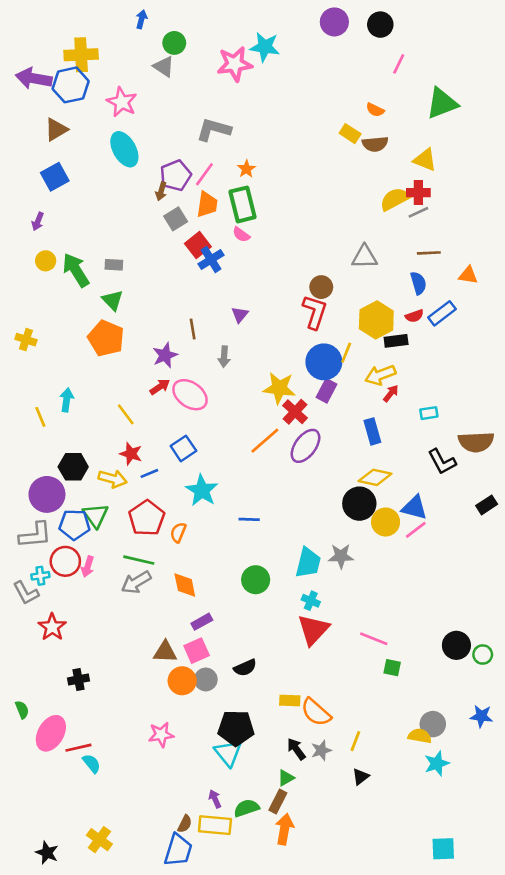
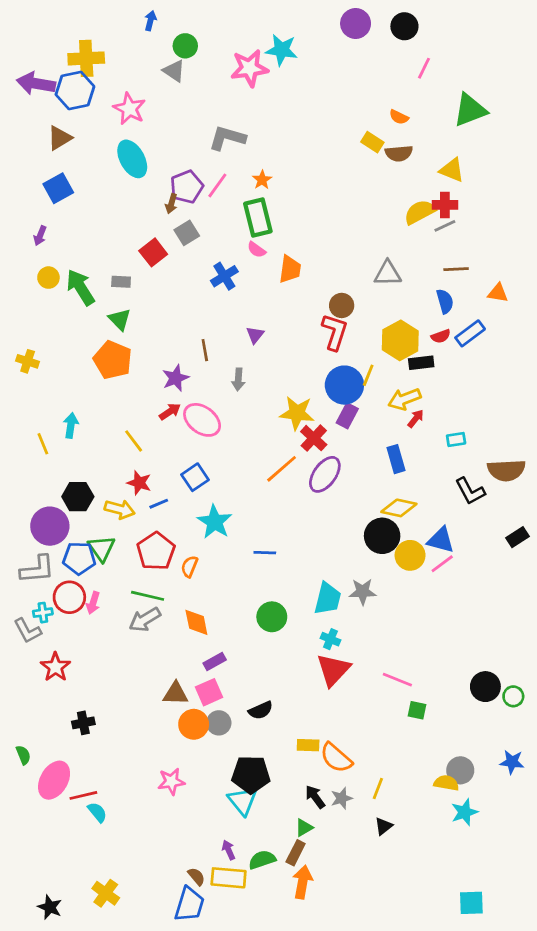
orange trapezoid: (207, 204) -> (290, 269), moved
red square: (198, 245) -> (153, 252), moved
brown semicircle: (185, 824) -> (196, 876), turned -66

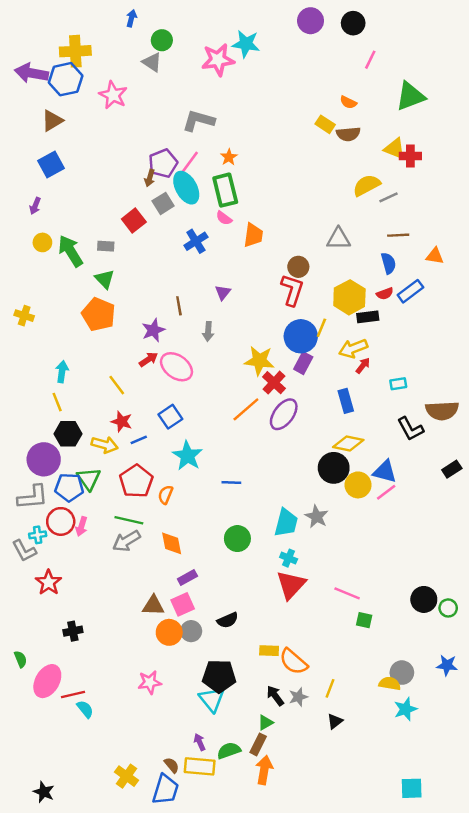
cyan ellipse: (132, 159) -> (186, 188), moved
red cross: (445, 205) -> (410, 156), moved
yellow line: (43, 444) -> (57, 402), moved
gray star: (363, 592) -> (317, 517), turned 30
yellow cross: (106, 893) -> (127, 776), moved

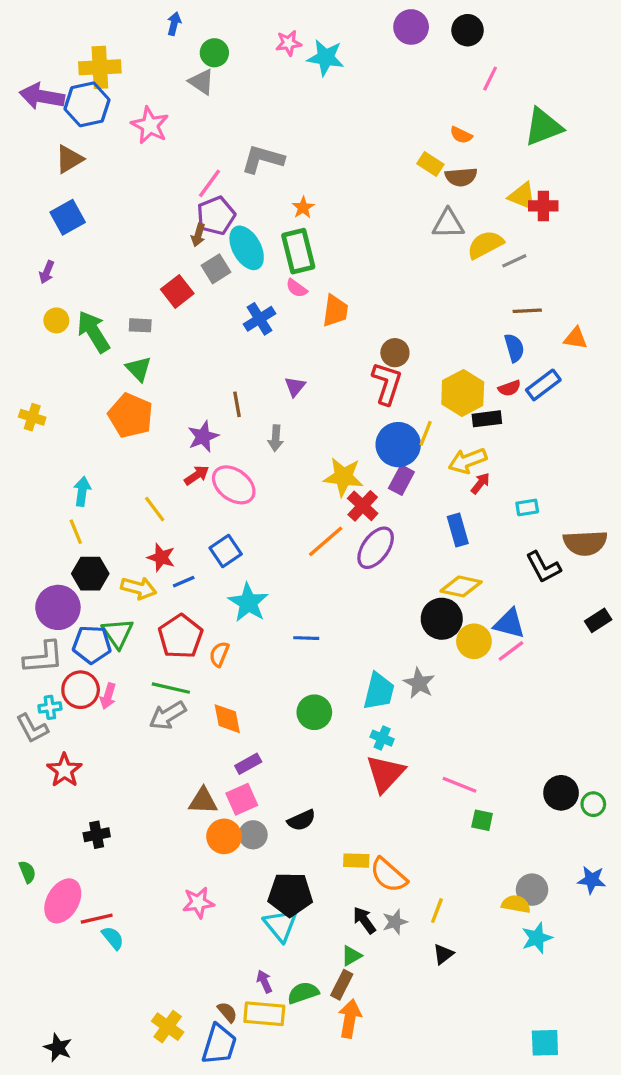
pink star: (218, 60) -> (289, 43), moved, size x0.6
pink line: (190, 162) -> (210, 183), moved
gray triangle: (339, 239) -> (448, 224), moved

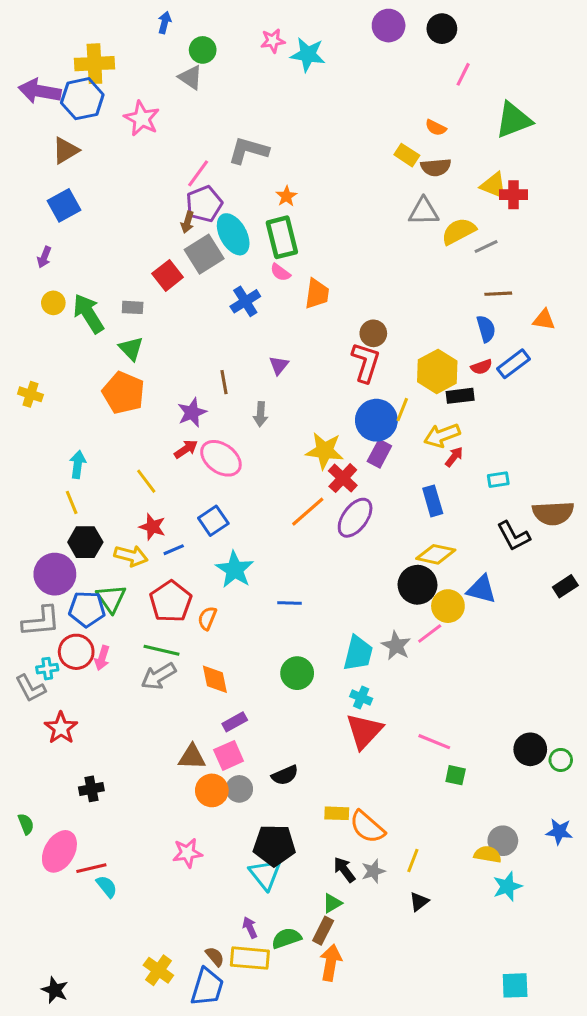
gray square: (216, 269) -> (204, 254), size x1.4
pink line: (511, 651) -> (430, 634), moved

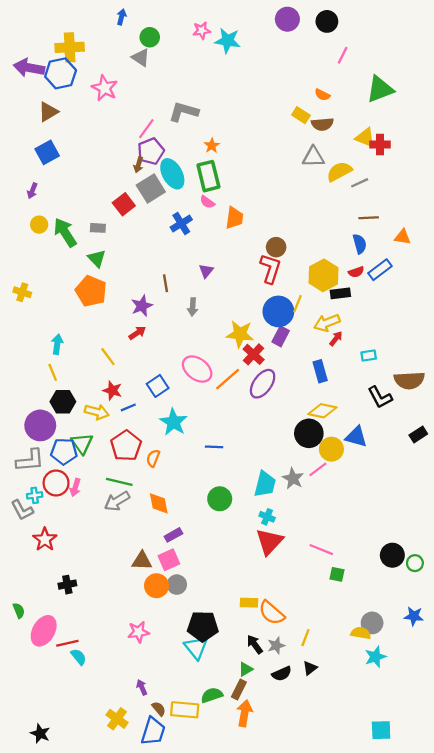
pink ellipse: (221, 458) -> (197, 369), moved
black semicircle: (285, 775) -> (282, 674), moved
purple arrow: (250, 928) -> (142, 687), moved

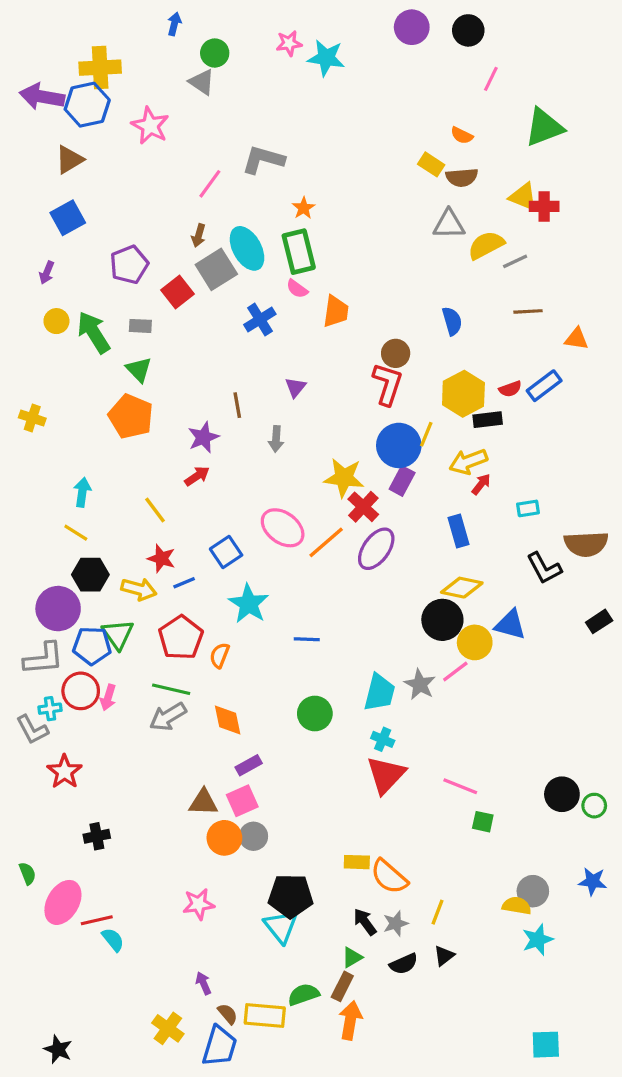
purple pentagon: (151, 151) -> (129, 265), moved
blue semicircle: (360, 244) -> (452, 321), moved
yellow line: (53, 372) -> (76, 533), turned -36

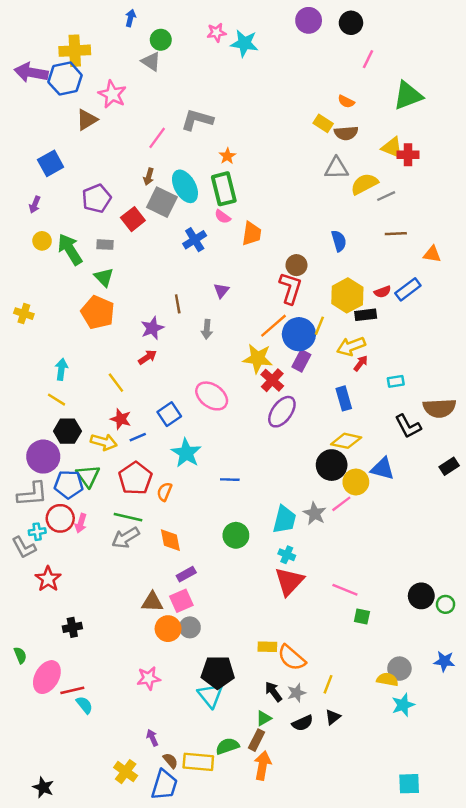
brown triangle: (69, 160) -> (87, 120), moved
gray square: (216, 269) -> (162, 202), turned -32
orange line: (326, 542) -> (273, 326), moved

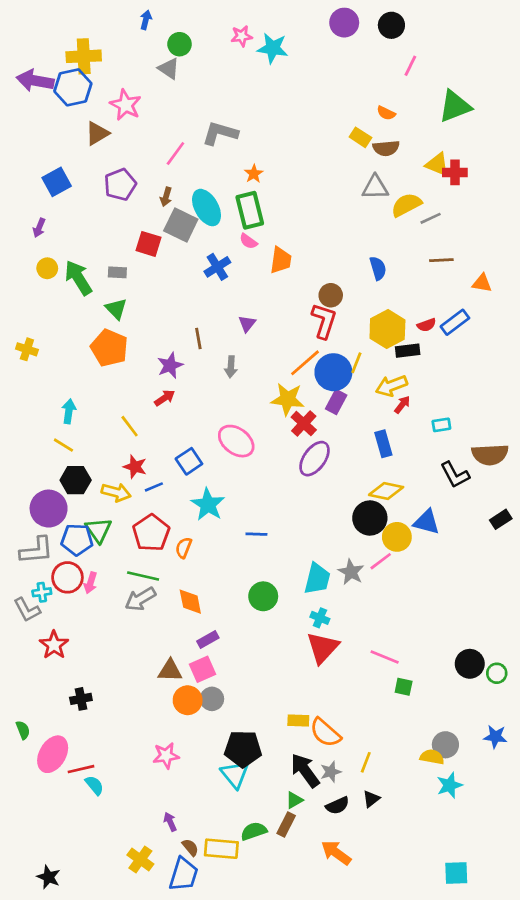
purple pentagon: (97, 198) -> (120, 185), moved
red square: (133, 219) -> (148, 244), turned -35
black arrow: (273, 692) -> (305, 770), size x1.5
orange arrow: (263, 766) -> (336, 853), moved, turned -64

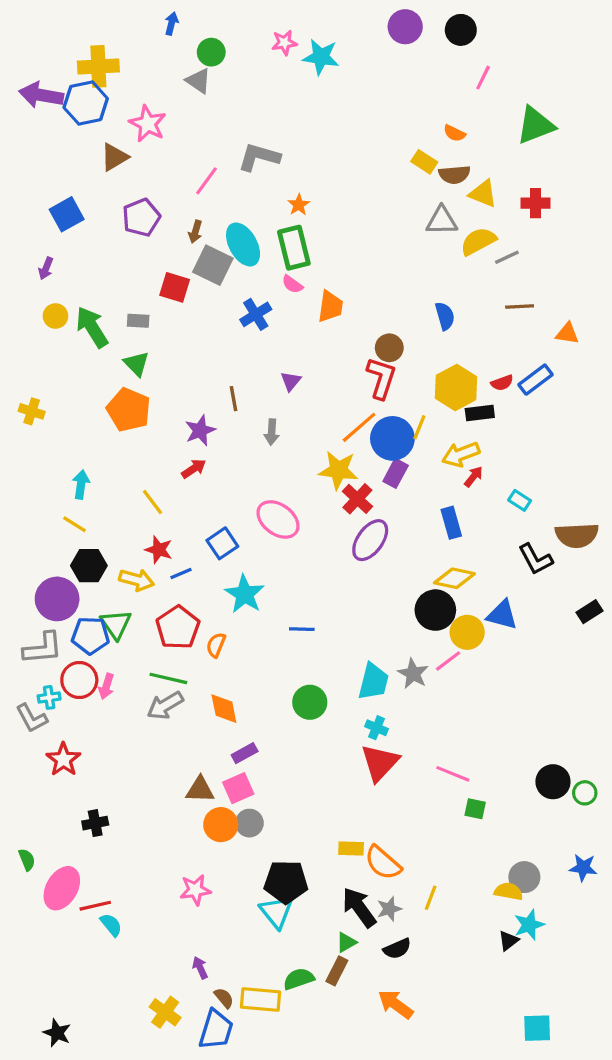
yellow triangle: (437, 164) -> (483, 194), moved
cyan rectangle: (441, 425) -> (520, 500), turned 42
black triangle: (371, 799) -> (508, 941), moved

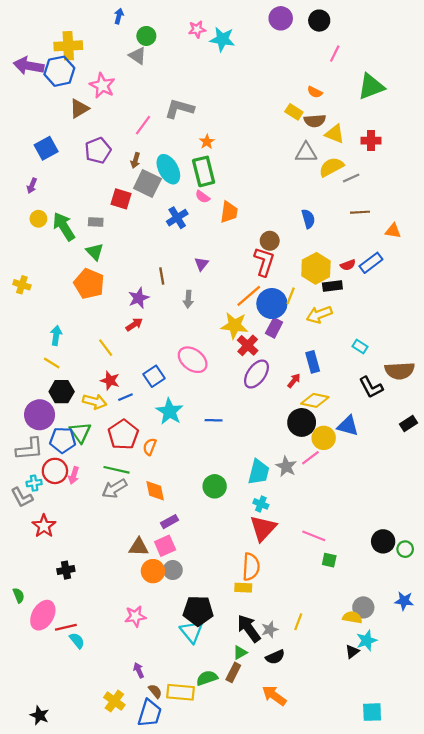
red arrow: (474, 477) -> (294, 381), moved
blue line: (302, 629) -> (214, 420), moved
orange semicircle: (383, 863) -> (251, 567), moved, turned -128

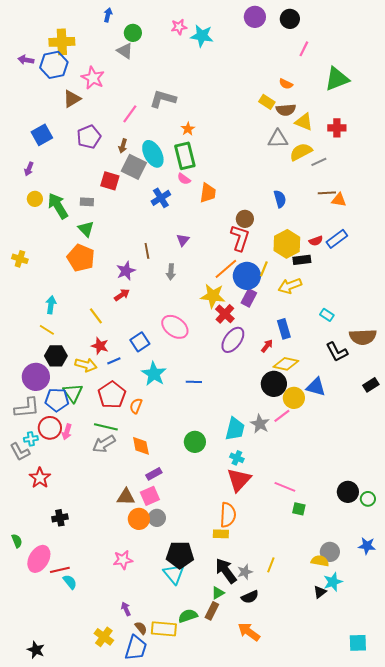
purple arrow: (29, 66) -> (26, 60), size x0.6
orange triangle: (393, 231) -> (339, 200), moved
cyan square: (372, 712) -> (358, 643), moved

